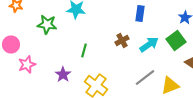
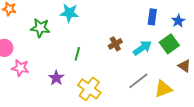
blue rectangle: (140, 13) -> (152, 17), moved
pink star: (27, 64) -> (20, 68), turned 30

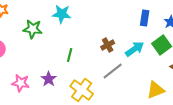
pink star: (20, 68) -> (21, 83), moved
gray line: (138, 81) -> (113, 71), moved

